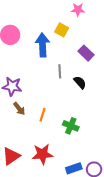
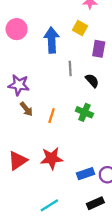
yellow square: (62, 30) -> (80, 28), moved
purple rectangle: (86, 53) -> (99, 49), turned 56
green cross: (71, 126) -> (84, 112), moved

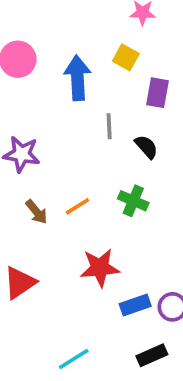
brown arrow: (26, 109) -> (36, 212), moved
orange line: (52, 116) -> (77, 206), turned 40
red star: (52, 158) -> (100, 268), moved

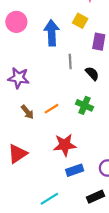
blue rectangle: (135, 305) -> (75, 170), moved

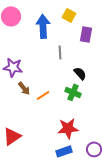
black semicircle: (92, 74) -> (80, 73), moved
brown arrow: (27, 112) -> (24, 88), moved
red star: (65, 145) -> (68, 128), moved

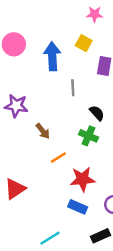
brown arrow: (24, 88) -> (43, 131), moved
orange line: (43, 95) -> (58, 158), moved
blue rectangle: (64, 151) -> (78, 207), turned 42

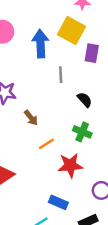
yellow square: (84, 43) -> (71, 30), size x1.6
green cross: (88, 136) -> (82, 132), moved
blue rectangle: (78, 207) -> (58, 202), moved

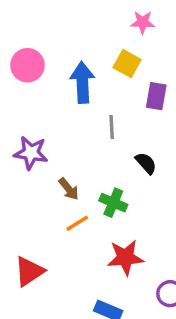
yellow square: (71, 30) -> (127, 64), size x0.7
green cross: (82, 132) -> (113, 203), moved
orange line: (46, 144) -> (77, 223), moved

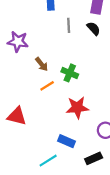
black semicircle: (146, 163) -> (94, 29), moved
red triangle: (29, 271) -> (17, 116), turned 48

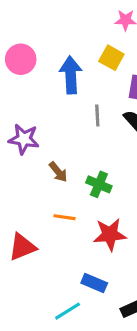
orange line: (47, 86) -> (64, 217), moved, turned 40
red triangle: (17, 116) -> (22, 247), turned -36

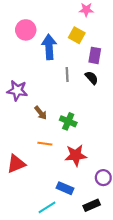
pink circle: (21, 59) -> (26, 30), moved

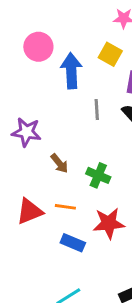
red triangle: (16, 164) -> (29, 211), moved
blue rectangle: (65, 188) -> (73, 243), moved

